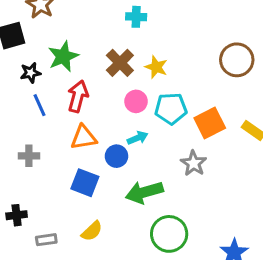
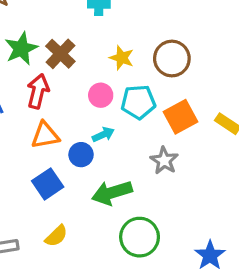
brown circle: (237, 60) -> (172, 59), moved
brown cross: (120, 63) -> (60, 54), moved
blue square: (85, 183) -> (48, 184), turned 36

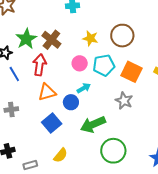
orange square: (180, 117) -> (132, 72), turned -30

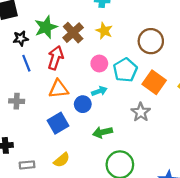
yellow star: (90, 38) -> (104, 31), moved
cyan pentagon: (104, 65) -> (125, 70), turned -30
green arrow: (93, 124) -> (103, 132), size x0.7

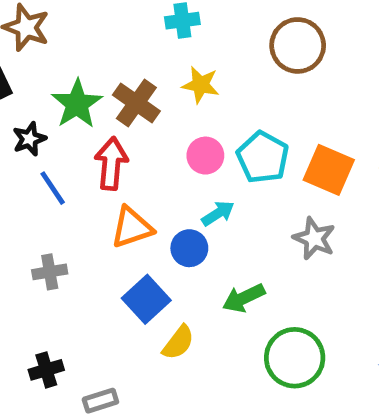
brown circle: (151, 41) -> (298, 45), moved
yellow semicircle: (62, 160) -> (178, 343), moved

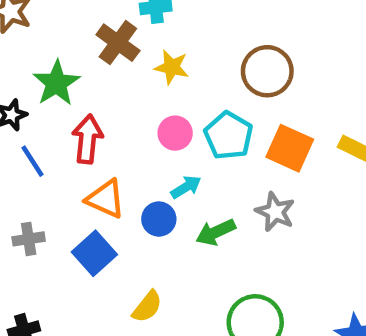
brown circle: (298, 45) -> (267, 71), moved
brown cross: (136, 103) -> (118, 43), moved
orange triangle: (132, 227) -> (106, 199), turned 42
green arrow: (244, 298) -> (216, 232), moved
blue square: (146, 299) -> (94, 253), moved

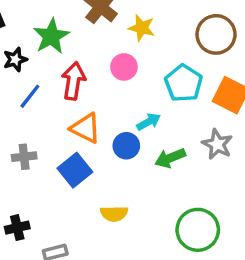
pink circle: (175, 133) -> (124, 67), moved
blue line: (33, 161) -> (30, 96), turned 68
yellow semicircle: (147, 307) -> (114, 214), turned 48

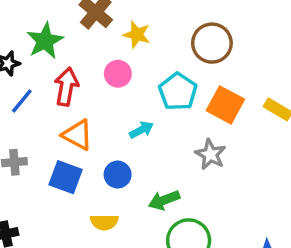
blue circle: (126, 146) -> (118, 175), moved
green arrow: (170, 158) -> (164, 200), moved
blue square: (75, 170) -> (66, 177), turned -32

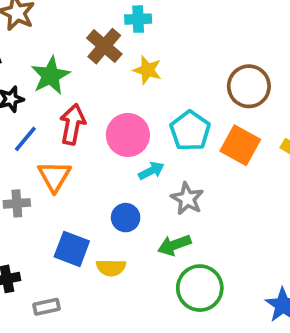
brown circle: (212, 43) -> (249, 86), moved
pink circle: (118, 74) -> (128, 135), moved, size x1.5
orange triangle: (77, 135) -> (54, 176), moved, turned 32
gray star: (210, 154) -> (187, 199), moved
blue square: (66, 177) -> (72, 249), moved

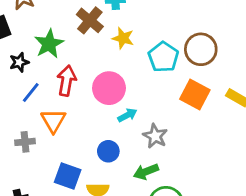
cyan pentagon: (190, 131) -> (163, 57), moved

